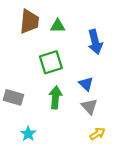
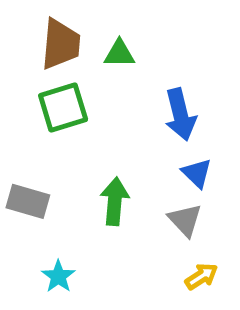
blue arrow: (95, 42) -> (180, 115), moved
green square: (51, 62) -> (63, 108), moved
blue triangle: (86, 84) -> (197, 173), moved

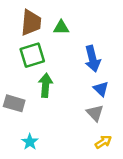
green arrow: (115, 201) -> (46, 85), moved

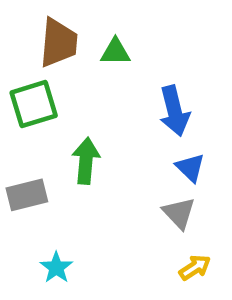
green square: (32, 55) -> (34, 104), moved
gray rectangle: (14, 103) -> (27, 195), turned -30

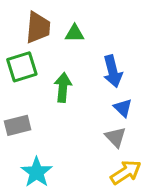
green arrow: (86, 161) -> (63, 87), moved
cyan star: (56, 268) -> (37, 172), size x1.5
yellow arrow: (195, 268) -> (126, 172), size x1.5

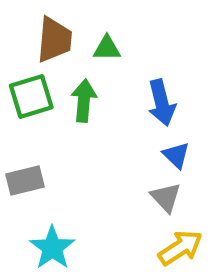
green arrow: (63, 87) -> (84, 101), moved

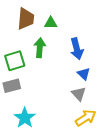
green square: (31, 96) -> (15, 61), moved

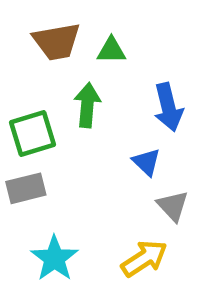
brown trapezoid: (26, 19) -> (57, 42), turned 75
blue triangle: (84, 74) -> (146, 162), moved
yellow arrow: (86, 118) -> (144, 258), moved

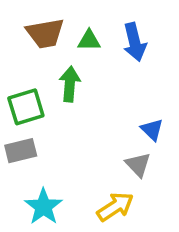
blue arrow: (168, 107) -> (135, 42), moved
blue triangle: (146, 162) -> (152, 130), moved

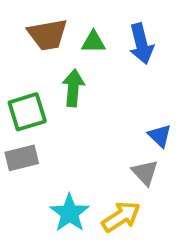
cyan star: (43, 207) -> (70, 213), moved

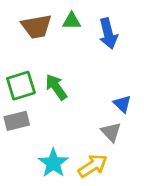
green triangle: (93, 42) -> (72, 21), moved
green arrow: (73, 88) -> (56, 87), moved, turned -40

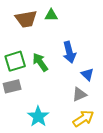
blue arrow: (108, 34) -> (69, 52), moved
gray triangle: (111, 132) -> (79, 94), turned 49
yellow arrow: (93, 166) -> (83, 118), moved

